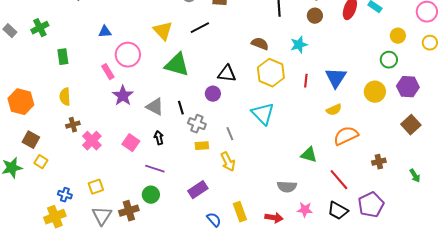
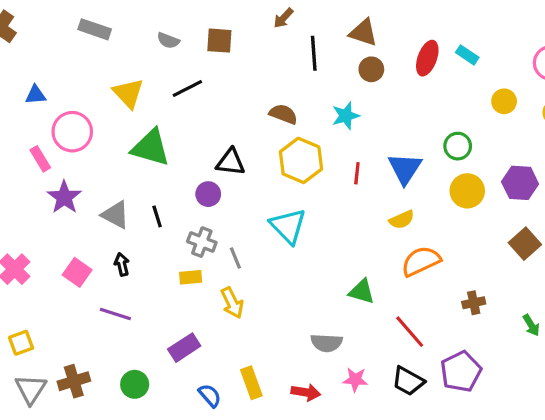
green circle: (389, 60) -> (458, 146), moved
gray cross: (197, 124) -> (202, 242), moved
green circle: (151, 195) -> (135, 384), moved

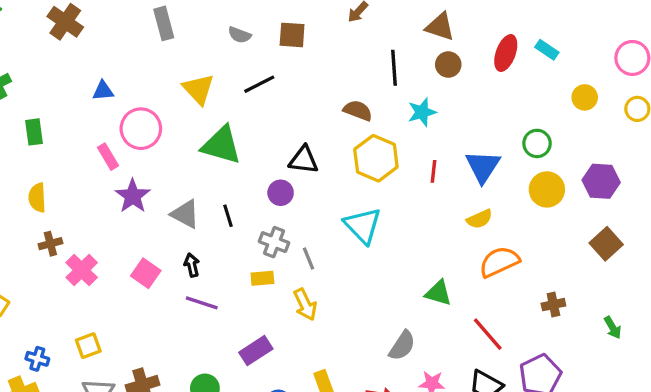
gray rectangle: (95, 29) -> (164, 23), turned 56
black line: (314, 53) -> (394, 68), moved
purple line: (115, 314) -> (202, 303), moved
gray semicircle: (327, 343) -> (402, 346), turned -60

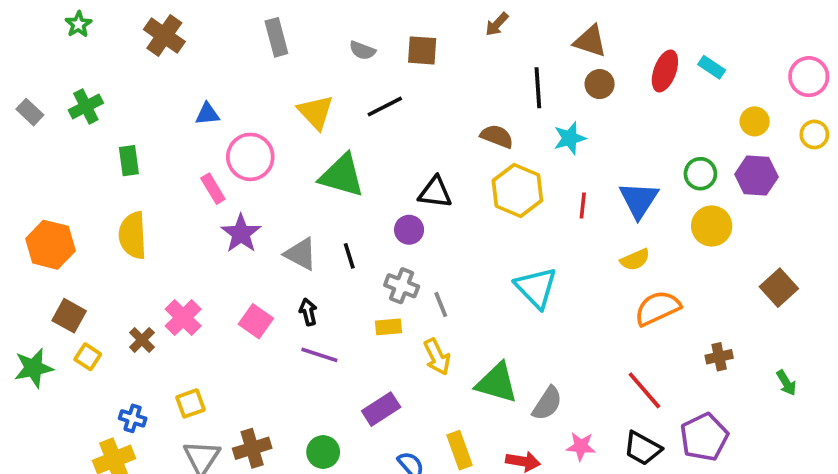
purple hexagon: (601, 181) -> (756, 176), moved
yellow semicircle: (37, 198) -> (133, 235), size x1.4
cyan triangle: (363, 226) -> (536, 288), moved
brown cross: (50, 244) -> (142, 340), moved, turned -30
green triangle: (438, 293) -> (497, 383), moved, size x1.4

